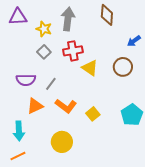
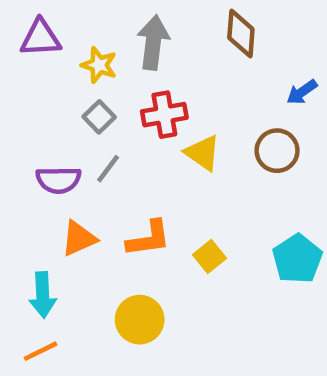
gray line: (51, 84) -> (108, 169), moved
orange L-shape: (66, 106) -> (149, 239), turned -45

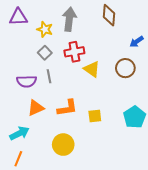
gray line: (108, 169) -> (49, 76), turned -48
yellow square: (209, 257) -> (95, 116), turned 32
cyan arrow: (43, 295) -> (19, 133), turned -114
orange line: (40, 351) -> (18, 159), turned -42

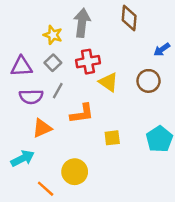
purple triangle: (18, 17) -> (21, 66), moved
gray line: (49, 76) -> (58, 91), turned 40
orange L-shape: (67, 108) -> (82, 114), moved
orange line: (18, 159) -> (46, 189), moved, turned -70

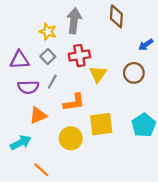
yellow triangle: (109, 82) -> (98, 74), turned 30
yellow square: (112, 138) -> (101, 124), size x1.6
yellow circle: (75, 172) -> (71, 138), moved

